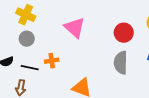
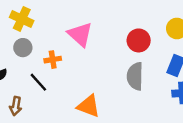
orange cross: (52, 61) -> (53, 60), moved
black line: (30, 68) -> (38, 82), moved, turned 36

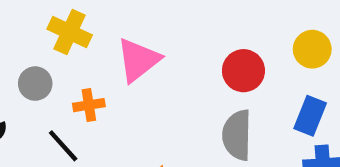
yellow cross: (22, 19) -> (70, 32), moved
pink triangle: (80, 34) -> (138, 60), turned 40

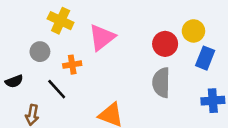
yellow circle: (312, 49) -> (193, 31), moved
blue rectangle: (310, 116) -> (205, 58), moved

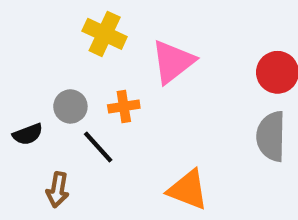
gray circle: (40, 52) -> (70, 106), moved

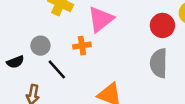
orange cross: (124, 106) -> (82, 46), moved

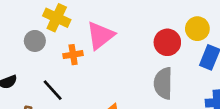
gray circle: (40, 46) -> (35, 41), moved
orange cross: (82, 46) -> (73, 55), moved

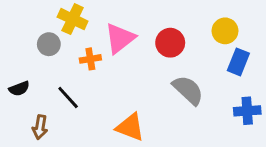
red circle: (167, 42) -> (170, 43), moved
gray semicircle: (163, 83) -> (188, 90), turned 132

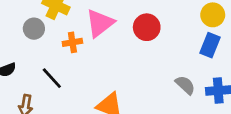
yellow circle: (225, 31) -> (213, 15), moved
gray semicircle: (188, 90) -> (185, 85), moved, size x0.7

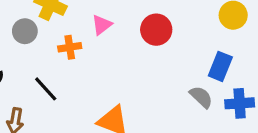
pink triangle: (100, 23) -> (102, 25), size x0.6
blue rectangle: (210, 45) -> (220, 66), moved

